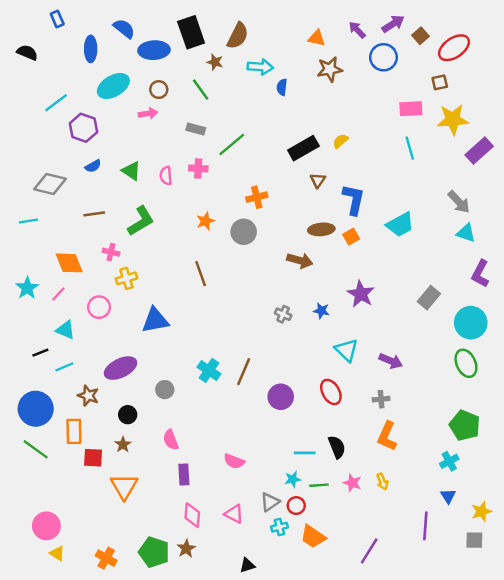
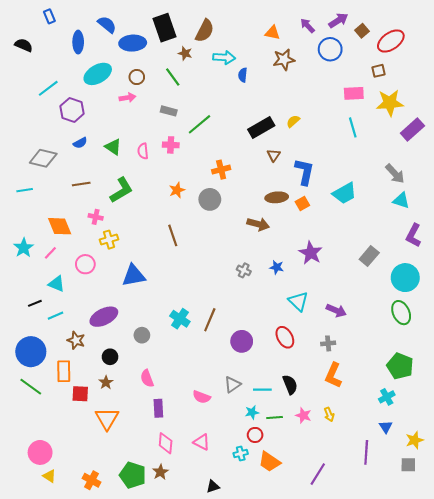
gray triangle: (270, 502) -> (232, 385), moved

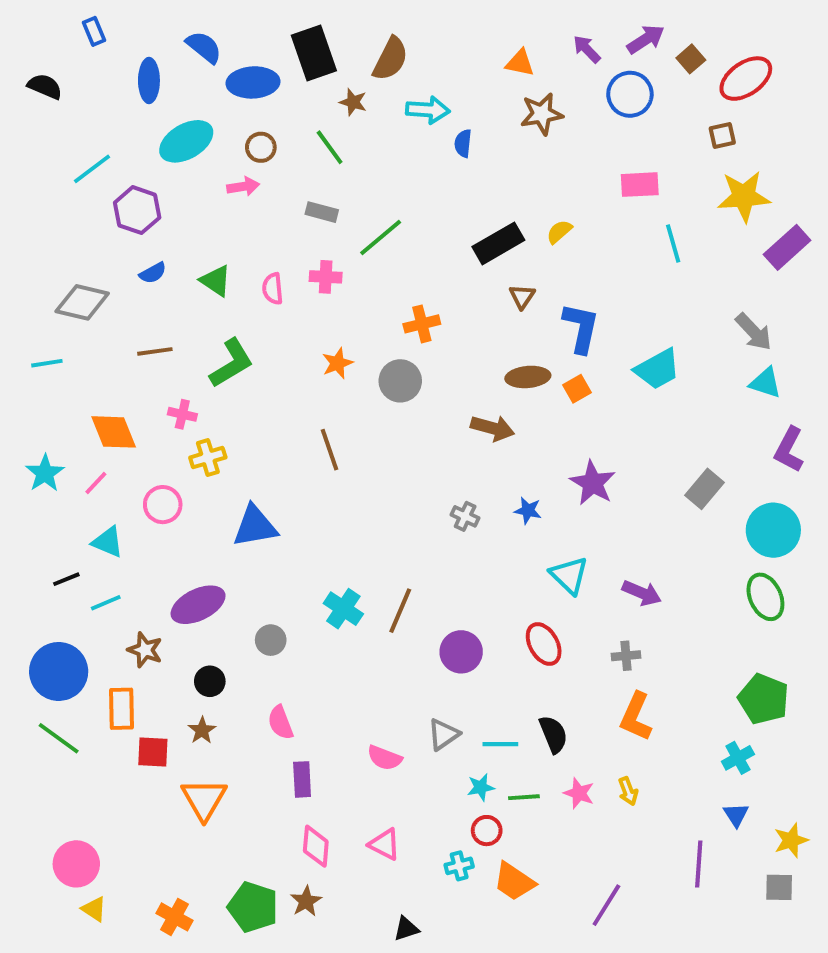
pink rectangle: (354, 93) -> (640, 185), moved

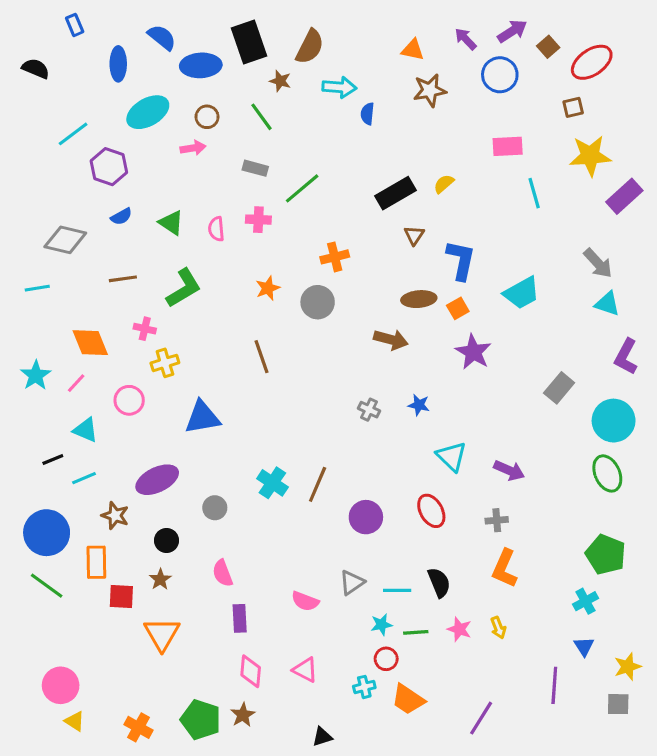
purple star: (593, 483) -> (473, 352), moved

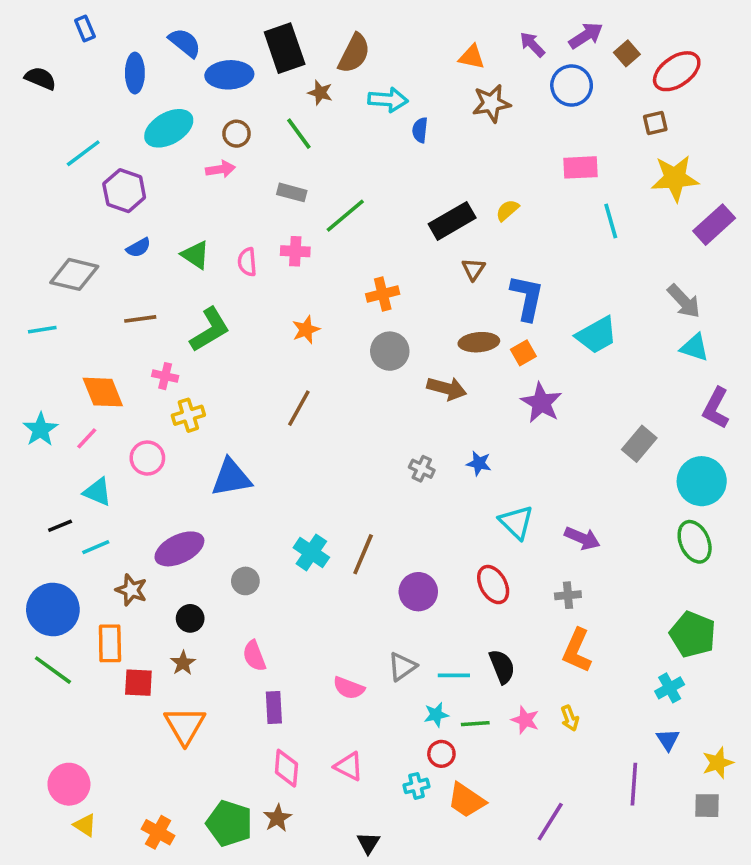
gray circle: (318, 302) -> (390, 351), moved
brown line: (262, 357) -> (299, 408), turned 48
black triangle: (322, 737) -> (368, 843), turned -40

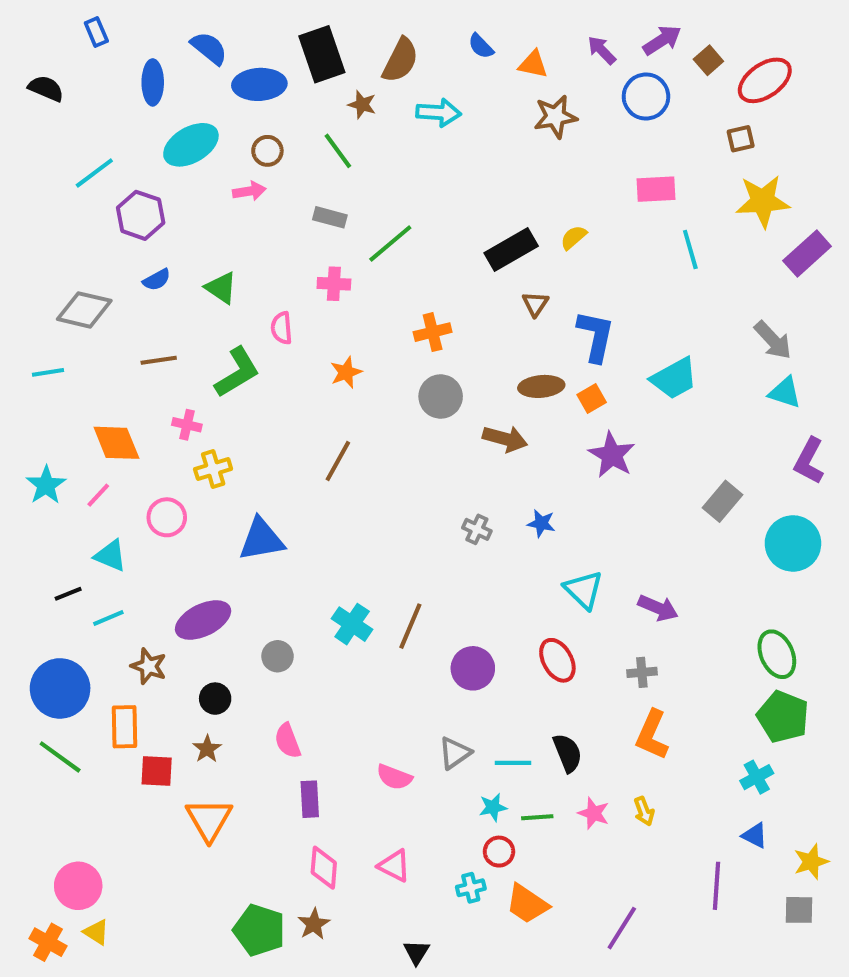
blue semicircle: (420, 130) -> (481, 46), moved, turned -50
pink semicircle: (247, 262) -> (282, 328), moved
green ellipse: (695, 542) -> (777, 654), moved
blue triangle: (668, 740) -> (755, 835), turned -30
orange cross: (158, 832) -> (48, 942), moved

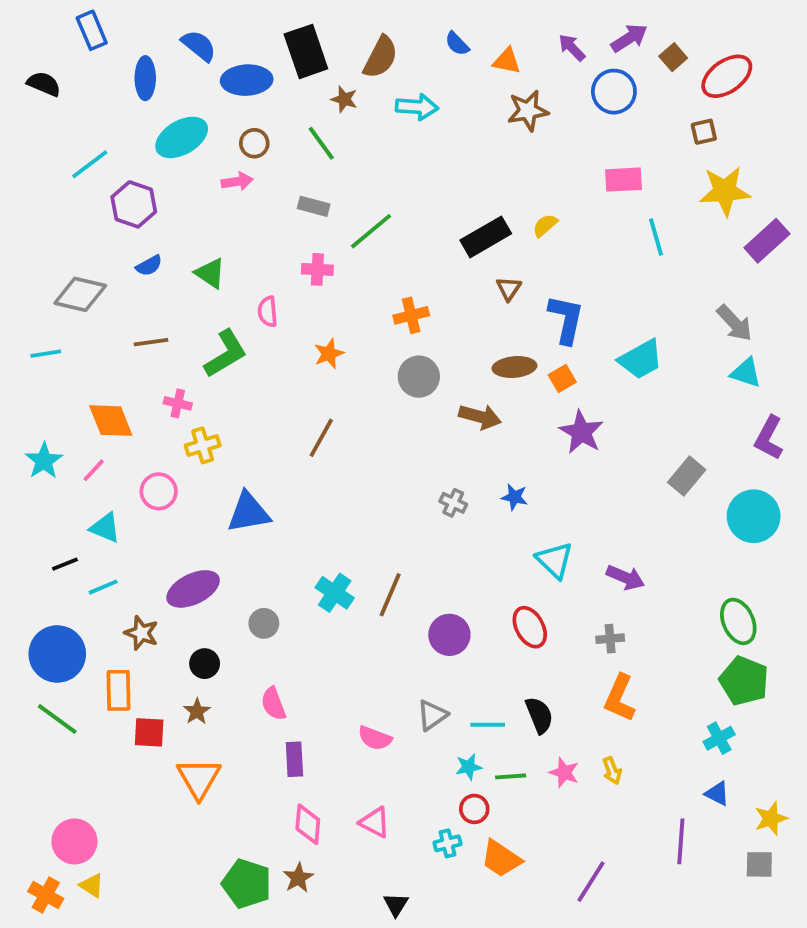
blue rectangle: (96, 32) -> (92, 30), size x1.4

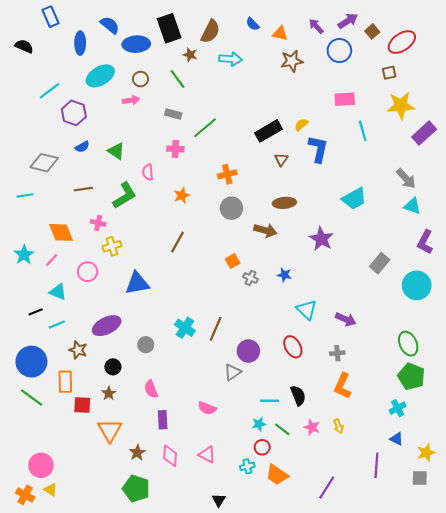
blue L-shape: (566, 319) -> (318, 149), moved
orange square: (562, 379) -> (233, 261), moved
gray triangle: (432, 715) -> (233, 372), moved
green line: (511, 776) -> (282, 429), turned 42
brown star: (298, 878) -> (137, 453), moved

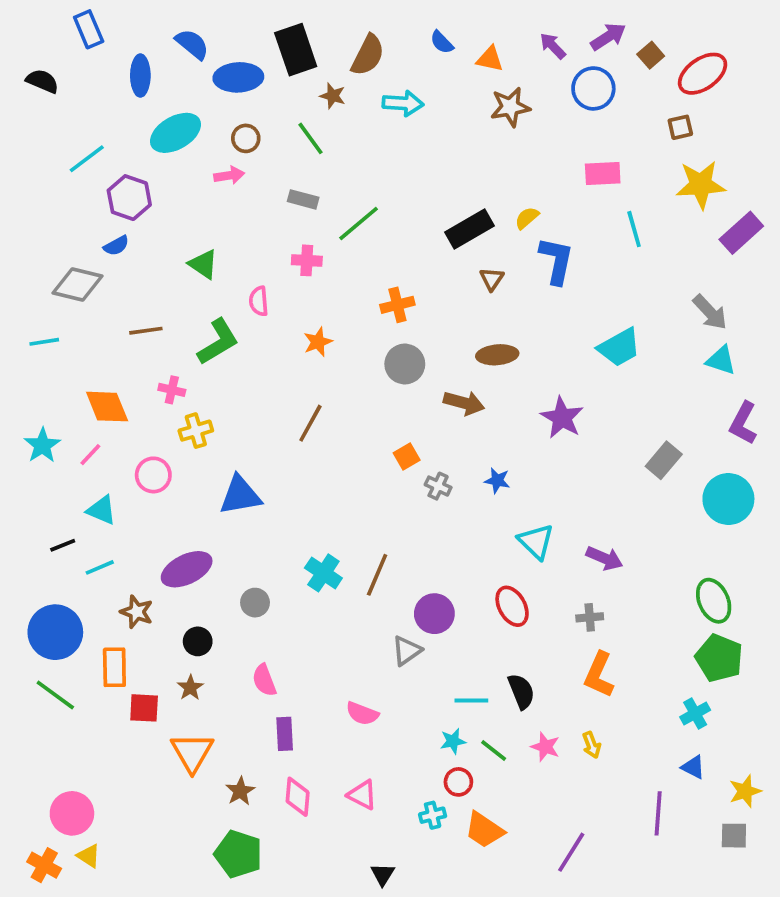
blue semicircle: (82, 147) -> (116, 246), moved

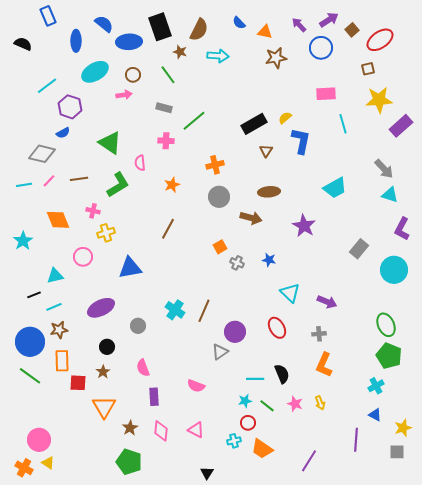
green triangle: (203, 264) -> (110, 143), size x1.4
pink line: (90, 455) -> (49, 181), moved
cyan triangle: (102, 510) -> (55, 276), turned -36
brown star: (137, 612) -> (59, 330), moved, turned -30

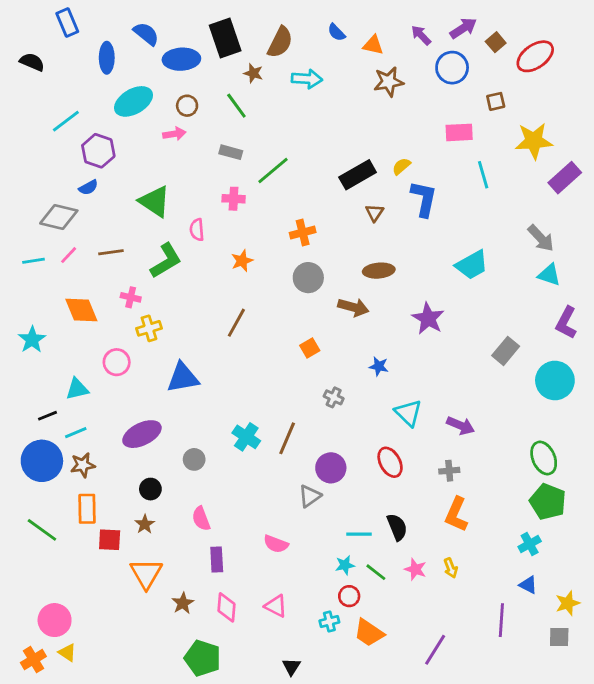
brown square: (368, 69) -> (496, 101), moved
gray cross: (237, 263) -> (334, 397), moved
blue circle: (30, 342) -> (42, 461), moved
green pentagon: (129, 462) -> (203, 658), moved
orange cross: (24, 468) -> (33, 660), turned 30

